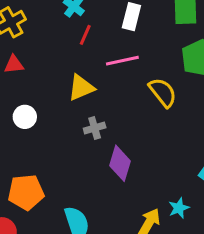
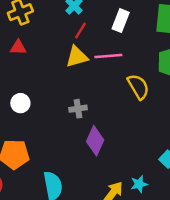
yellow triangle: (81, 88) -> (77, 57), moved
white circle: (25, 117) -> (20, 103), moved

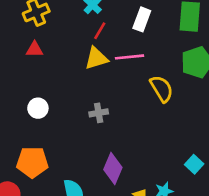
purple diamond: (95, 141) -> (113, 168), moved

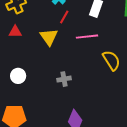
yellow triangle: (96, 58) -> (49, 37), moved, turned -48

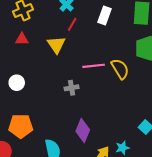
pink line: (87, 37) -> (94, 66), moved
white circle: (18, 76) -> (17, 83), moved

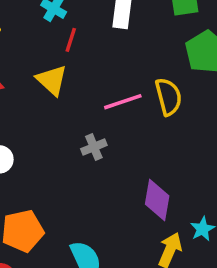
yellow semicircle: (120, 69) -> (168, 97), turned 30
purple diamond: (83, 131) -> (157, 200), moved

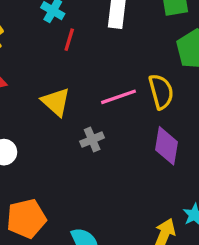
yellow triangle: (52, 80) -> (56, 102), moved
purple diamond: (157, 200) -> (167, 146), moved

